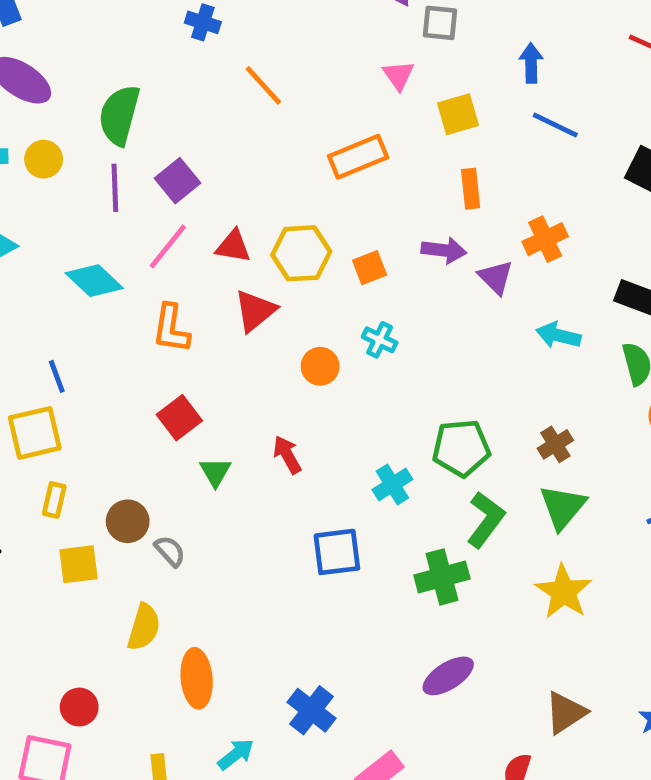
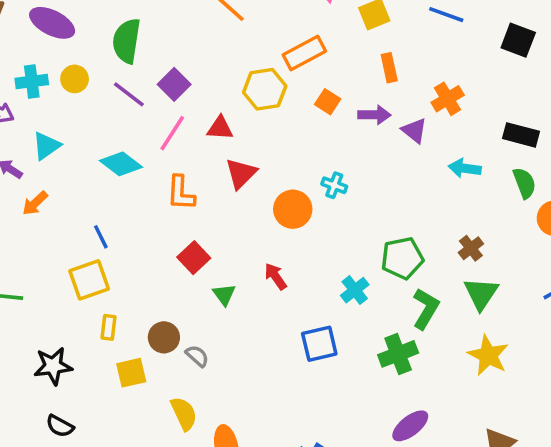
purple line: (115, 188) -> (129, 94), turned -44
yellow hexagon: (301, 253) -> (265, 89), moved
orange square: (370, 268) -> (328, 102), moved, turned -30
orange circle: (320, 366) -> (293, 209), size x1.4
yellow semicircle: (144, 627) -> (184, 414), turned -36

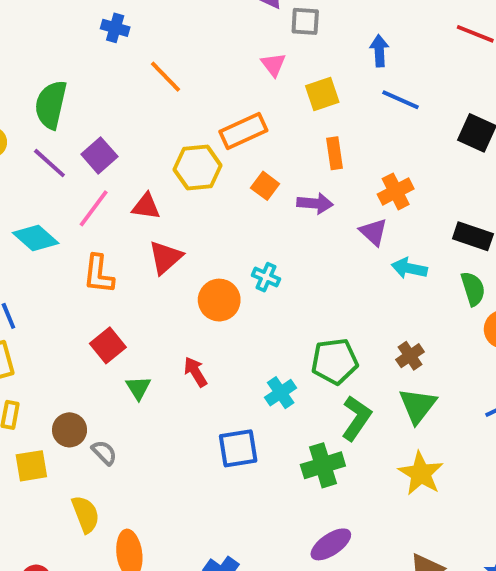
purple triangle: (414, 131) -> (373, 232), moved

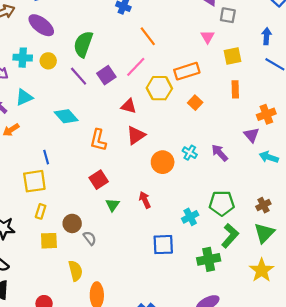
purple arrow: (315, 203) -> (220, 153), moved, turned -144
pink line: (94, 208) -> (136, 67), moved

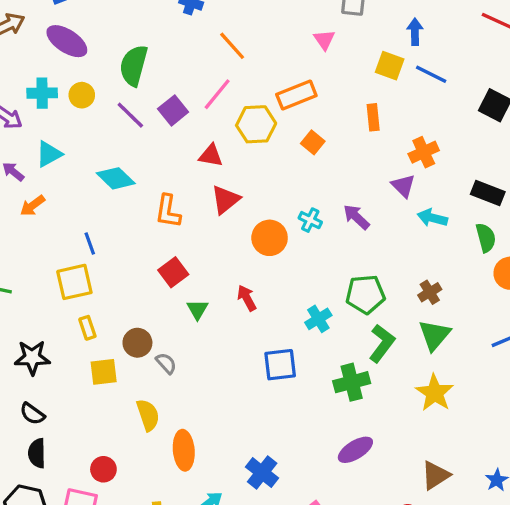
yellow square: (232, 56) -> (390, 66), moved, turned 36
yellow rectangle: (41, 211) -> (87, 328), turned -32

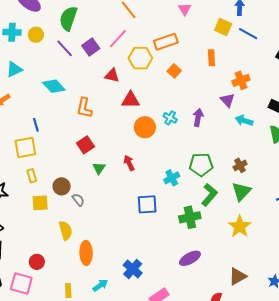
red triangle: (225, 200) -> (131, 100), moved, turned 36
purple arrow: (356, 217) -> (198, 117), turned 54

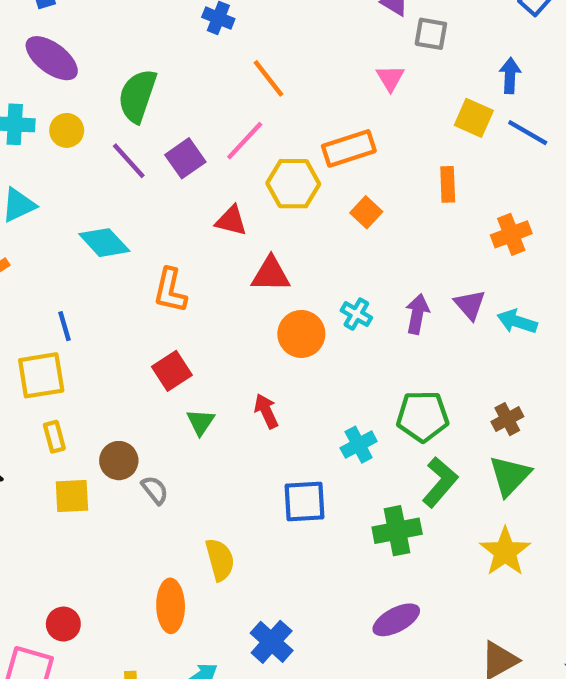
purple triangle: (228, 100) -> (470, 305), moved
yellow semicircle: (66, 230) -> (220, 560), moved

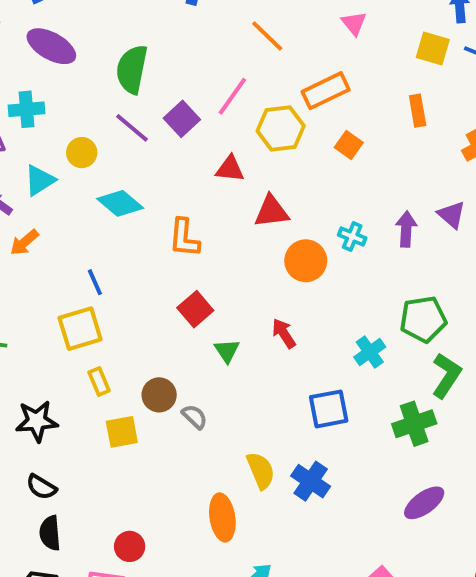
orange line: (268, 78) -> (267, 36), moved
yellow circle: (67, 130) -> (82, 153), moved
blue cross: (272, 642) -> (311, 481), moved

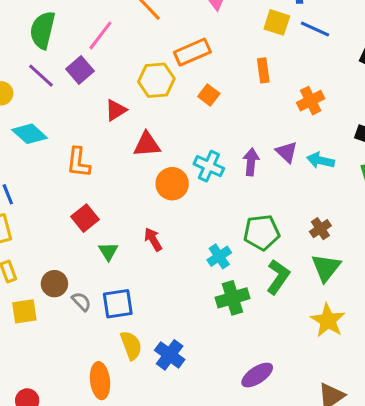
pink line: (232, 96) -> (100, 35), moved
red triangle: (230, 169) -> (116, 110), turned -40
cyan cross: (352, 237) -> (209, 166), size x1.4
blue square: (329, 409) -> (118, 304), moved
green cross: (414, 424) -> (233, 298), moved

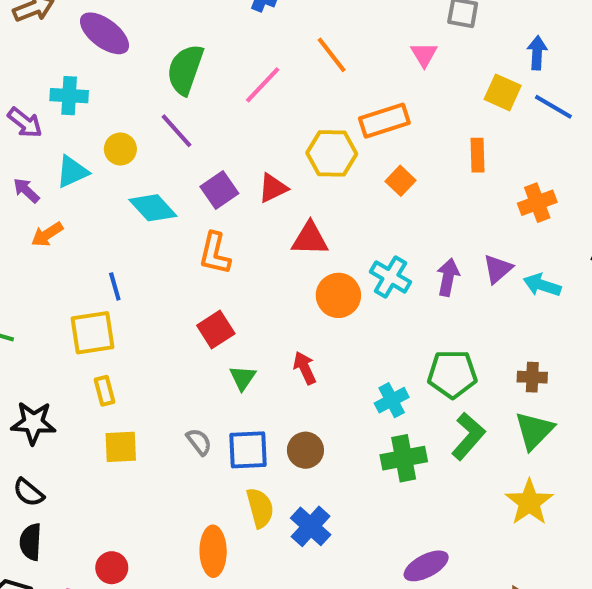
purple square: (80, 70) -> (219, 190), moved
purple triangle: (287, 152) -> (498, 269), turned 30
brown cross: (320, 229) -> (532, 377), turned 30
brown circle: (54, 284) -> (305, 450), moved

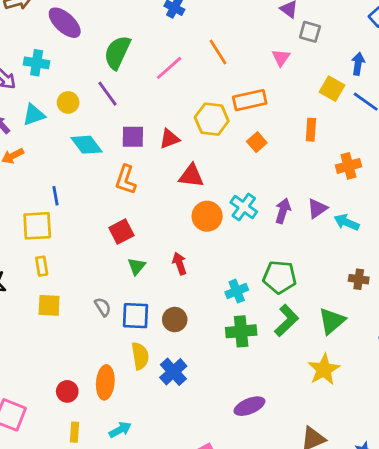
purple square: (219, 190) -> (133, 137), turned 30
brown cross: (532, 377) -> (359, 279), moved
red circle: (112, 568) -> (67, 391), moved

